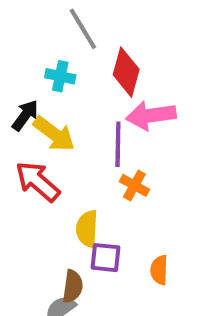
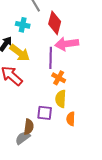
yellow semicircle: (87, 229) -> (61, 99), moved

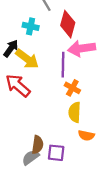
purple square: (45, 113) -> (56, 153), moved
orange semicircle: (71, 119) -> (86, 135), turned -80

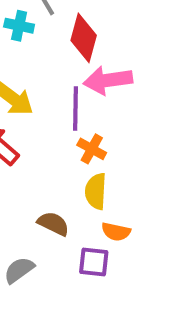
cyan cross: (31, 26) -> (19, 26), moved
brown semicircle: (38, 145) -> (53, 224), moved, turned -72
purple square: (56, 153) -> (94, 262), moved

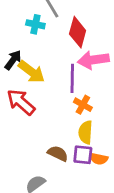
purple square: (94, 262) -> (83, 155), moved

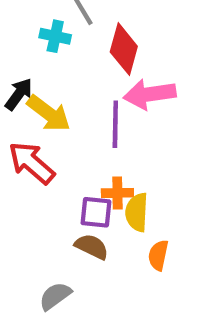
orange cross: (83, 105) -> (117, 193), moved, turned -30
purple square: (83, 155) -> (96, 212), moved
orange semicircle: (99, 159) -> (158, 255), turned 90

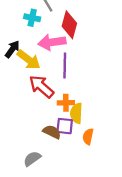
pink arrow: (150, 94) -> (52, 42), moved
red arrow: (32, 163) -> (41, 86), moved
purple square: (96, 212) -> (65, 126), moved

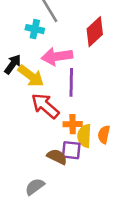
red diamond: (69, 25) -> (95, 32), moved, turned 32
orange semicircle: (88, 137) -> (104, 135), moved

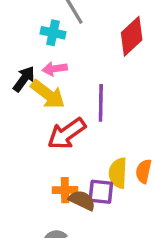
pink arrow: (57, 56) -> (55, 69), moved, size x0.6
red arrow: (45, 106) -> (67, 134), turned -76
orange cross: (73, 124) -> (65, 190), moved

